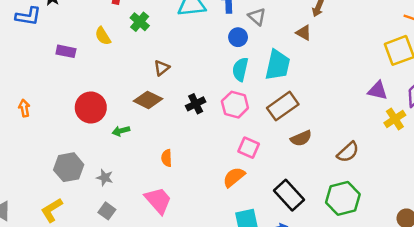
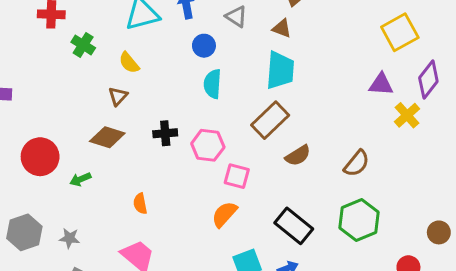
gray triangle: (257, 17) -> (236, 17), moved
yellow semicircle: (103, 36) -> (129, 63), moved
cyan trapezoid: (278, 65) -> (280, 70), moved
black cross: (196, 104) -> (165, 133), turned 30
pink hexagon: (235, 105) -> (208, 145), moved

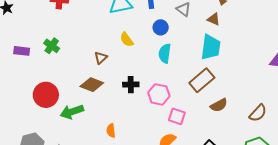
green cross: (83, 45) -> (52, 46), moved
yellow semicircle: (129, 63) -> (127, 40), moved
green arrow: (80, 179) -> (72, 112), size x1.6

